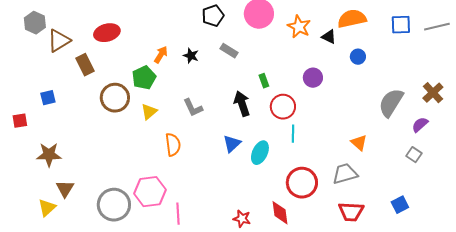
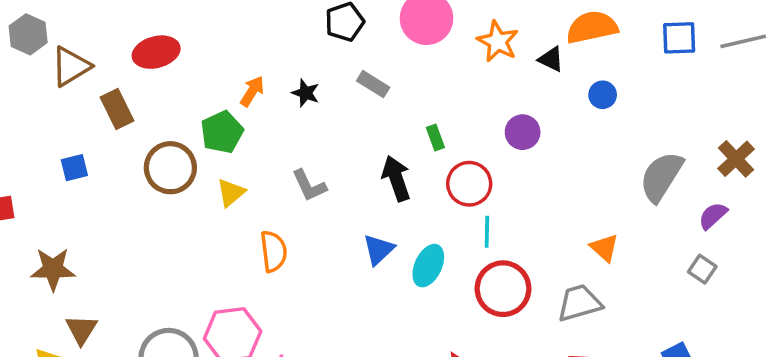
blue square: (48, 98) -> (74, 168), moved
red circle: (302, 183) -> (503, 289), moved

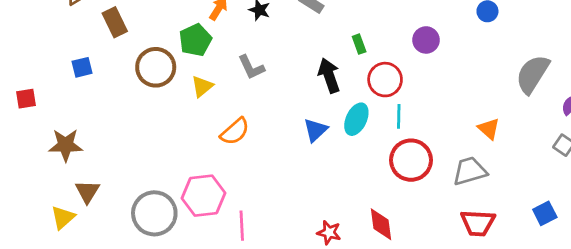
gray L-shape: (309, 186) -> (251, 67), moved
orange semicircle: (274, 251) -> (235, 131), turned 56
cyan ellipse: (428, 266) -> (356, 119), moved

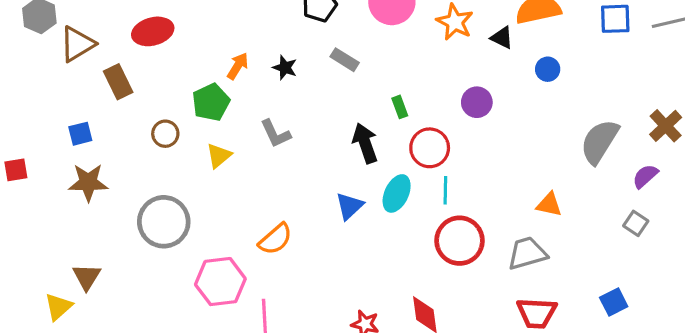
brown circle: (156, 67) -> (165, 134), size x0.6
orange triangle: (489, 129) -> (549, 204), turned -30
orange semicircle: (235, 131) -> (275, 239), moved
brown star: (66, 145) -> (88, 182), moved
gray circle: (154, 213) -> (164, 222), moved

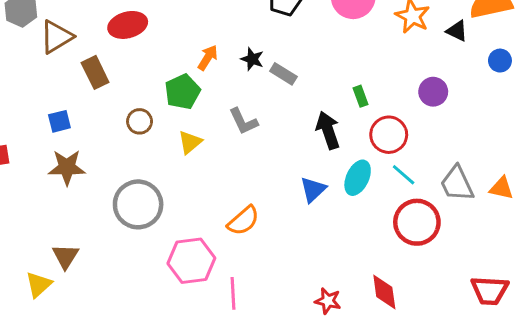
gray rectangle: (345, 60) -> (283, 74), moved
cyan line: (445, 190) -> (404, 175), turned -50
gray trapezoid: (527, 253) -> (457, 184), moved, turned -99

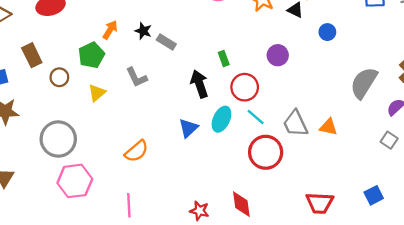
brown rectangle: (95, 72) -> (32, 55), moved
pink hexagon: (191, 261) -> (75, 181), moved

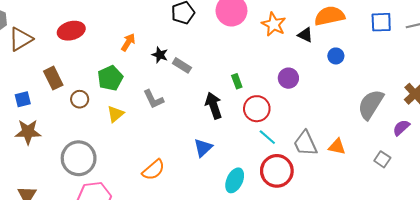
orange arrow: (110, 30) -> (128, 42), moved
cyan ellipse: (221, 119) -> (235, 180), moved
gray square: (389, 140) -> (382, 159), moved

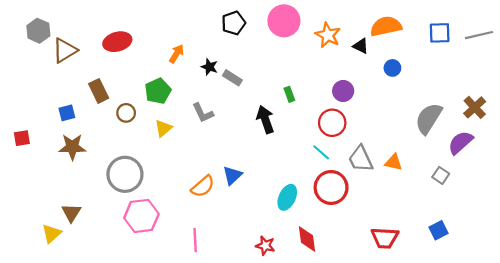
red circle: (257, 109) -> (332, 123), moved
purple semicircle: (401, 128) -> (460, 143), size x1.4
blue triangle: (203, 148) -> (232, 175), moved

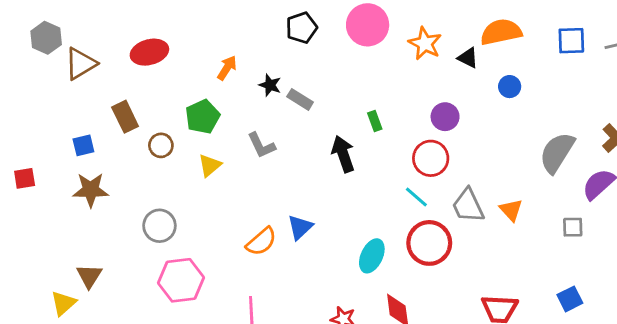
orange triangle: (394, 162) -> (511, 210), turned 36
gray circle: (125, 174) -> (159, 226), size x0.7
gray square: (441, 175) -> (573, 227), turned -35

